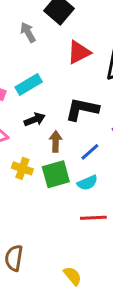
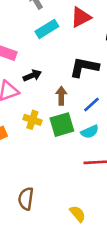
cyan rectangle: (29, 85) -> (47, 29), moved
black arrow: (35, 119) -> (32, 75), moved

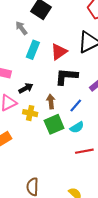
red triangle: (81, 17) -> (59, 52), moved
cyan rectangle: (47, 29) -> (33, 50), turned -30
yellow cross: (32, 120) -> (30, 113), moved

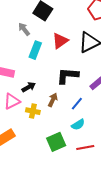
red triangle: (59, 52) -> (60, 41), moved
brown arrow: (51, 102) -> (53, 100), turned 32
green square: (54, 124) -> (56, 142), moved

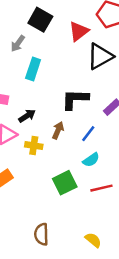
gray arrow: (24, 29) -> (18, 44), turned -104
red triangle: (60, 41) -> (79, 31), moved

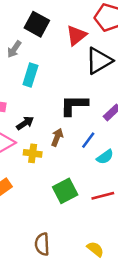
cyan semicircle: (91, 160) -> (105, 157), moved

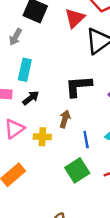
cyan rectangle: (30, 75) -> (25, 70), moved
black arrow: (25, 123) -> (31, 98), moved
blue line: (88, 140) -> (86, 140), moved, turned -42

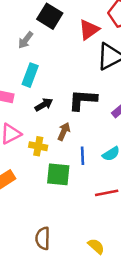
black arrow: (31, 98) -> (44, 105), moved
green square: (77, 170) -> (58, 174), moved, turned 30

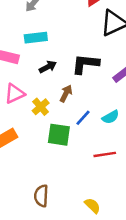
cyan rectangle: (30, 75) -> (36, 38), turned 60
yellow cross: (38, 146) -> (41, 107), turned 36
blue line: (83, 156) -> (83, 118), turned 42

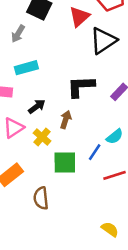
black arrow: (48, 67) -> (37, 107), moved
blue line: (83, 118) -> (95, 152), moved
brown semicircle: (41, 196) -> (41, 198), moved

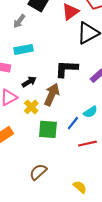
brown arrow: (66, 120) -> (52, 95), size x1.5
brown semicircle: (41, 198) -> (38, 172), moved, turned 48

